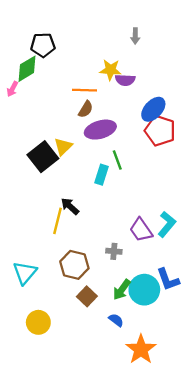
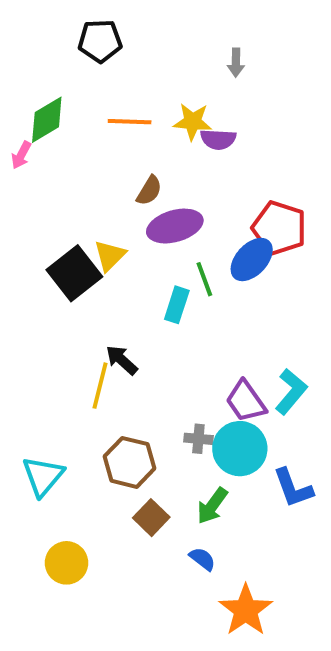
black pentagon: (43, 45) -> (100, 41), moved
orange line: (85, 90) -> (130, 122), moved
blue ellipse: (153, 109) -> (252, 260), moved
cyan circle: (144, 290) -> (240, 449), moved

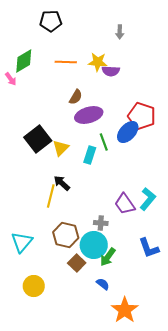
pink arrow: (21, 155) -> (11, 79), turned -64
yellow triangle: (110, 256) -> (61, 148), moved
cyan circle: (240, 449) -> (94, 245), moved

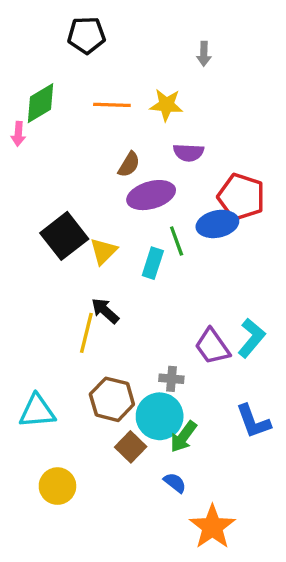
purple semicircle: (111, 71) -> (189, 153), moved
pink arrow: (11, 79) -> (18, 134), turned 40
blue ellipse: (128, 132) -> (217, 224), turned 35
cyan triangle: (22, 242) -> (37, 411), turned 45

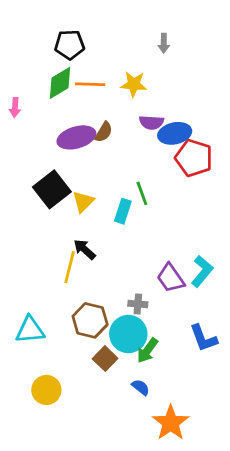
black pentagon: (86, 35) -> (70, 45), moved
green diamond: (40, 103) -> (60, 83), moved
purple ellipse: (151, 195) -> (76, 137), moved
blue ellipse: (217, 224) -> (175, 133), moved

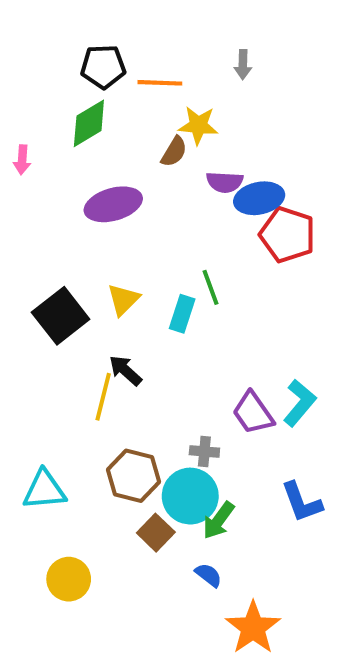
orange line: (90, 84) -> (160, 83), moved
brown semicircle: (104, 132) -> (174, 152), moved
black square: (52, 189) -> (61, 316), moved

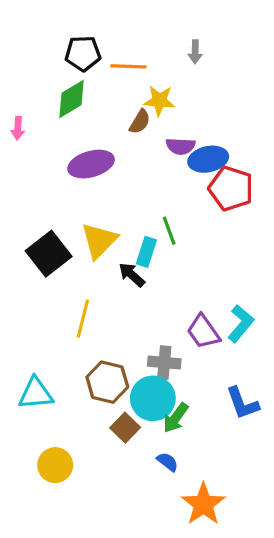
yellow triangle: (123, 300) -> (99, 241), size x1.4
black arrow: (125, 370) -> (132, 275), moved
gray cross: (204, 451) -> (164, 363), size x1.4

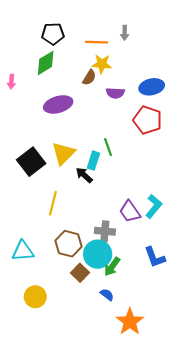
orange line: (128, 66) -> (97, 42), moved
blue ellipse: (208, 159) -> (152, 87), moved

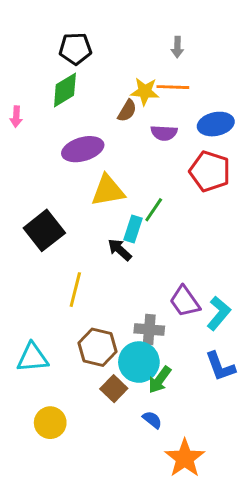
orange line: (97, 42) -> (173, 87), moved
green line: (108, 147) -> (154, 210), turned 54
yellow triangle: (63, 153) -> (108, 191), moved, turned 35
cyan L-shape: (154, 206) -> (219, 313), moved

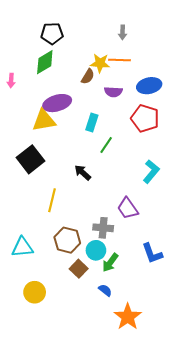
yellow triangle: (108, 191) -> (44, 120), moved
cyan rectangle: (133, 229) -> (92, 122), moved
cyan L-shape: (219, 313) -> (151, 172), moved
cyan circle: (139, 362) -> (96, 250), size x0.7

